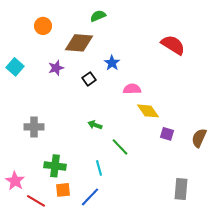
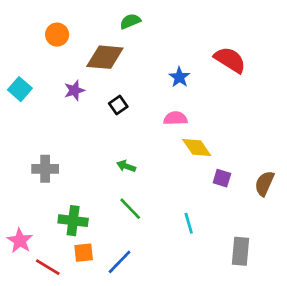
blue star: (112, 63) -> (179, 77), moved
green line: (120, 147) -> (130, 209), moved
cyan line: (99, 168) -> (189, 223), moved

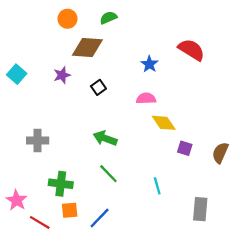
orange circle: (57, 35) -> (67, 19), moved
green arrow: (126, 166) -> (105, 138), size x1.5

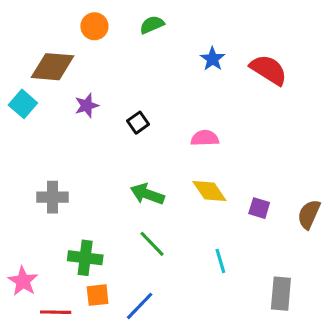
brown diamond: (87, 48) -> (53, 67), moved
blue star: (149, 64) -> (213, 59), moved
yellow diamond: (164, 123) -> (209, 191), moved
red line: (40, 222) -> (56, 312), turned -30

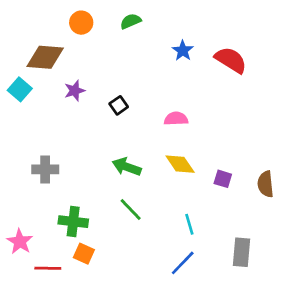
brown semicircle: (309, 214) -> (266, 184), turned -30
orange square: (98, 295) -> (84, 254), turned 30
blue line: (140, 306) -> (183, 263), moved

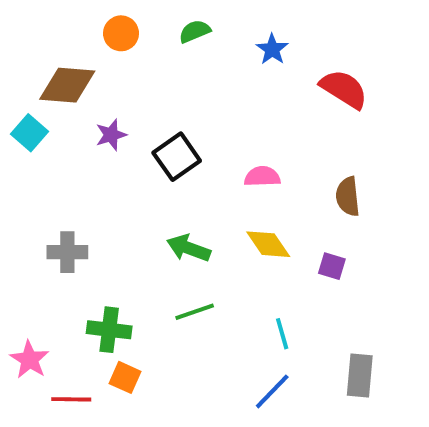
blue star: (183, 51) -> (272, 49), moved
black square: (119, 105) -> (177, 157), size x1.6
brown semicircle: (266, 184) -> (348, 196), moved
green line: (131, 210) -> (195, 312), turned -65

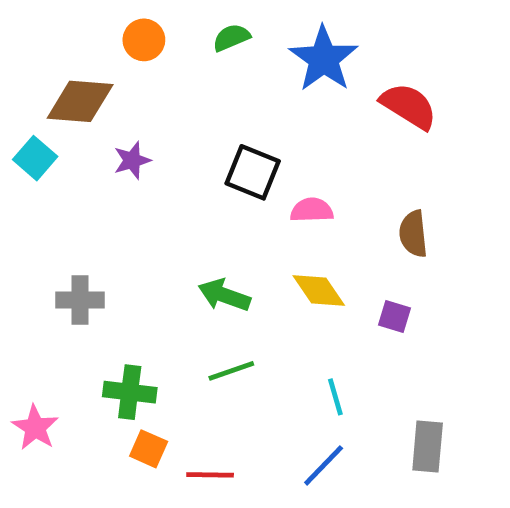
blue star: (272, 49) -> (324, 59), size x1.8
black square: (177, 157) -> (253, 172), moved, turned -33
red line: (71, 399) -> (210, 475), moved

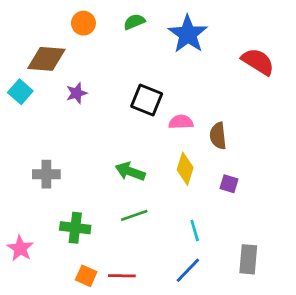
red semicircle: (409, 106) -> (258, 62), moved
brown semicircle: (413, 234) -> (218, 136), moved
yellow diamond: (319, 290) -> (185, 169), turned 52
orange square: (149, 449) -> (86, 276), moved

